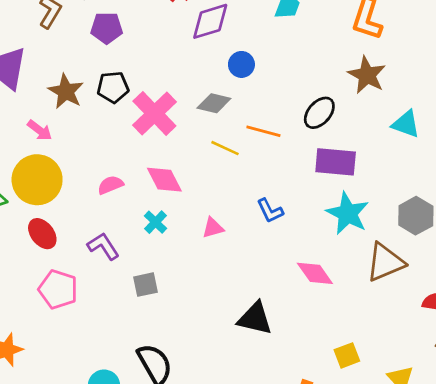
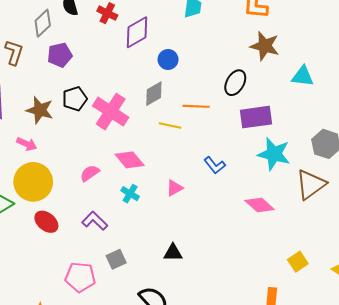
gray diamond: (214, 103) -> (154, 94), turned -30
gray square: (145, 285) -> (116, 259), moved
pink pentagon: (58, 289) -> (80, 277), moved
black triangle: (255, 318) -> (173, 253), moved, size x0.7

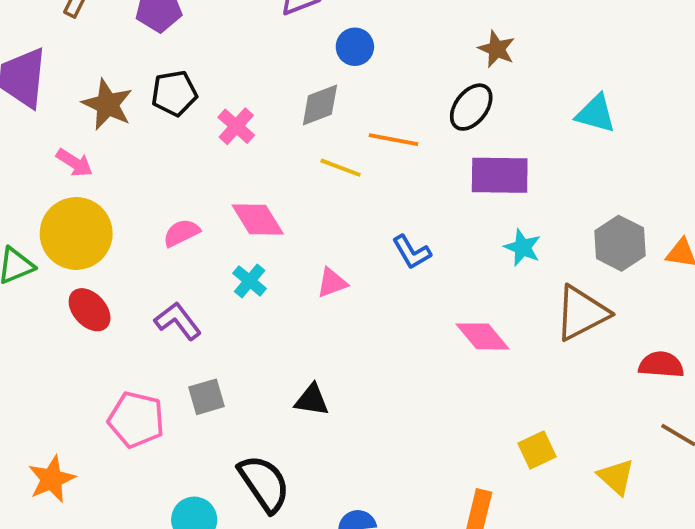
brown star: (265, 46) -> (497, 49), moved, size x0.7
pink cross: (111, 112) -> (236, 126), size x0.6
cyan star: (274, 154) -> (522, 247), size x0.6

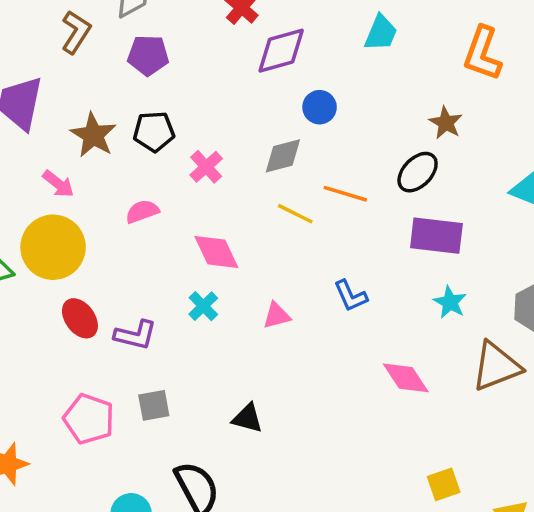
pink semicircle: (181, 233) -> (142, 211), moved
red ellipse: (90, 310) -> (80, 318), moved
purple L-shape: (178, 321) -> (135, 335), turned 135

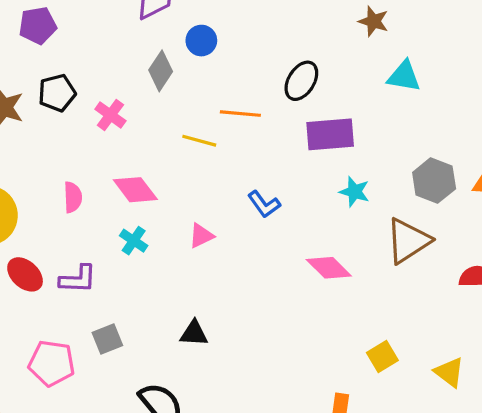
brown star: (446, 123) -> (374, 21), moved
gray diamond: (283, 156) -> (161, 71), moved, turned -30
pink semicircle: (142, 211) -> (73, 197), moved, turned 120

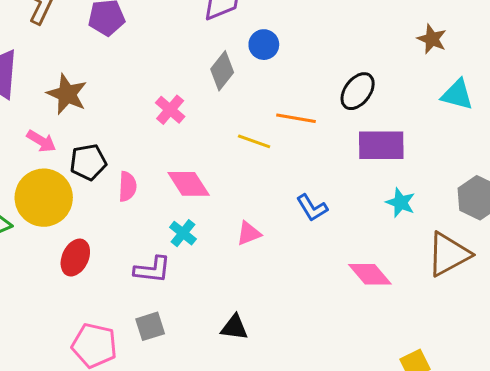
black pentagon: (57, 93) -> (88, 162), moved
red ellipse: (25, 274) -> (75, 258), turned 68
purple L-shape: (78, 279) -> (152, 270), moved

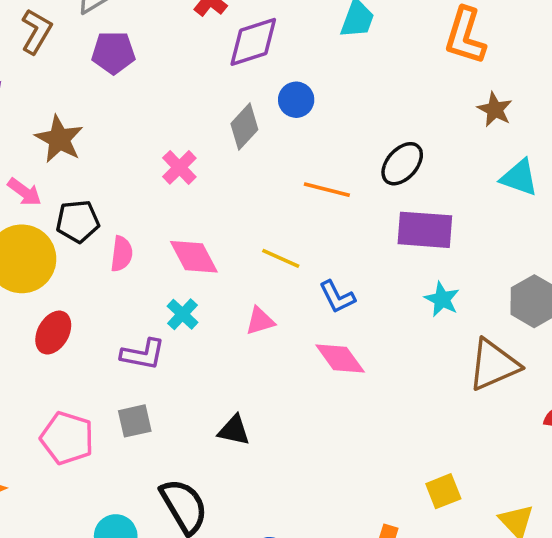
yellow line: (254, 141) -> (281, 258), moved
pink diamond: (370, 274) -> (340, 359), moved

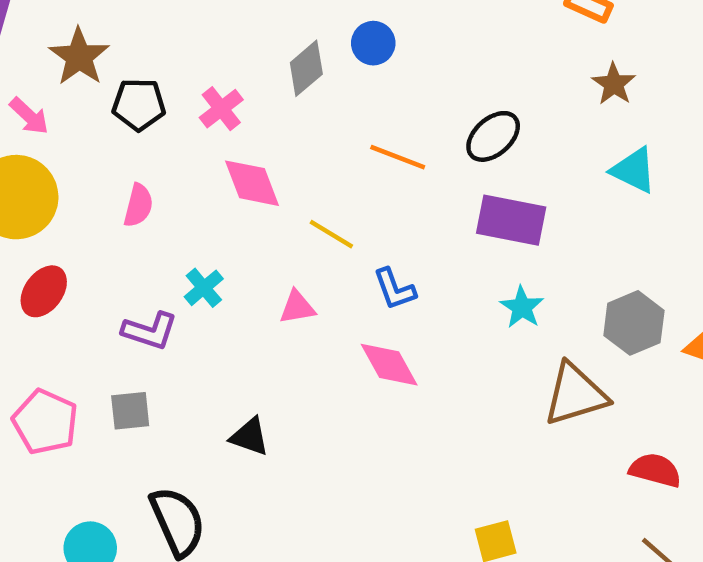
black pentagon: (78, 221) -> (139, 104), moved
pink diamond: (194, 257) -> (252, 183), moved

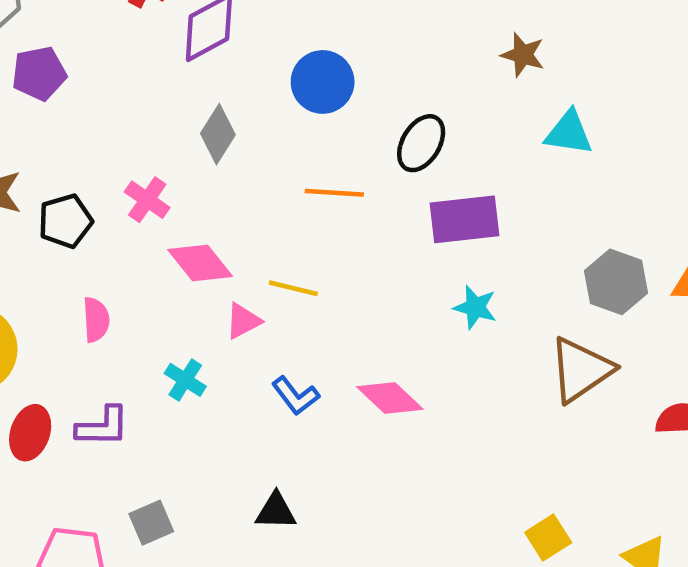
blue circle: (373, 43) -> (323, 82), moved, size x1.4
blue L-shape: (394, 289) -> (295, 396), moved
pink triangle: (297, 307) -> (243, 321), moved
cyan star: (522, 307) -> (475, 307), moved
purple L-shape: (150, 331) -> (103, 427), moved

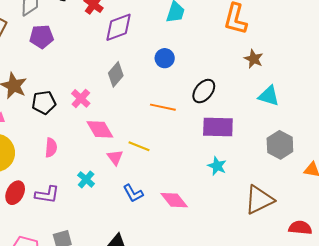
blue circle: (323, 82) -> (165, 58), size x0.7
gray hexagon: (616, 282) -> (280, 145), moved
pink triangle: (243, 321) -> (115, 157), turned -48

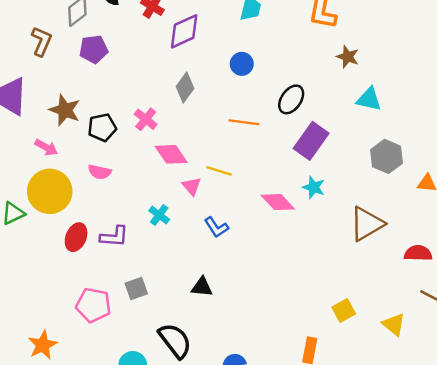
purple rectangle: (218, 127) -> (311, 141), turned -52
pink semicircle: (51, 148) -> (100, 172), moved, turned 102
pink diamond: (174, 200) -> (278, 202), moved

